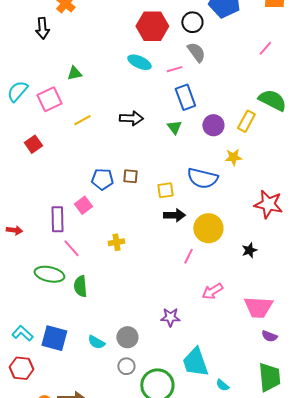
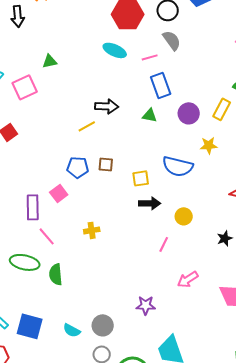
yellow line: (82, 120) -> (87, 126), moved
green triangle: (174, 127) -> (150, 115), turned -42
yellow circle: (208, 228) -> (184, 216), size x0.6

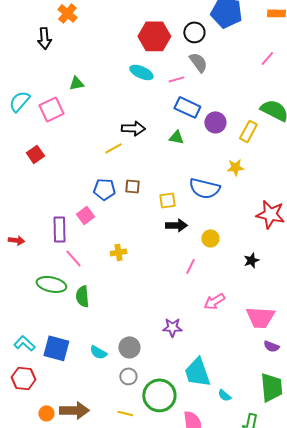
blue rectangle: (161, 85) -> (187, 107), turned -45
purple circle: (189, 113) -> (215, 122), moved

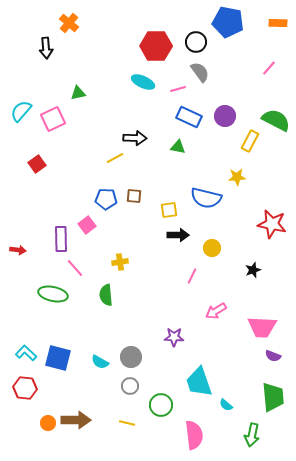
purple circle: (215, 122) -> (225, 116), moved
green semicircle: (82, 296) -> (106, 295), moved
green circle: (159, 395) -> (161, 405), size x0.7

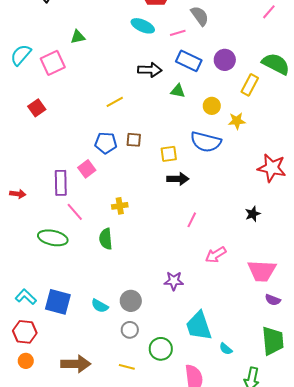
black arrow: (135, 138) -> (150, 70), moved
yellow circle: (212, 248) -> (212, 106), moved
orange circle: (48, 423) -> (26, 361), moved

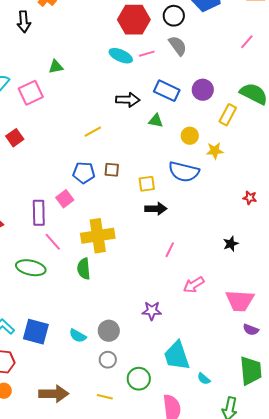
pink line: (178, 33) -> (147, 54), moved
red star: (272, 168) -> (250, 198), size x0.5
yellow cross: (120, 206) -> (98, 236), size x2.0

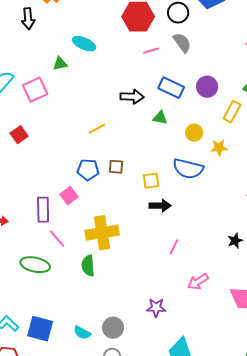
cyan ellipse: (121, 56) -> (84, 44), moved

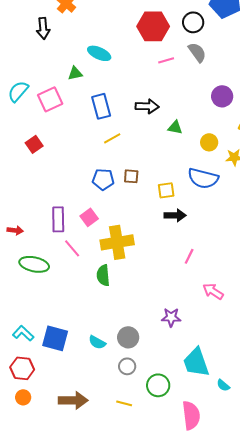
blue rectangle: (171, 88) -> (101, 106), moved, turned 50
pink square: (69, 196) -> (89, 217), moved
green ellipse: (35, 265) -> (34, 264), moved
pink arrow: (198, 282) -> (213, 291), turned 65

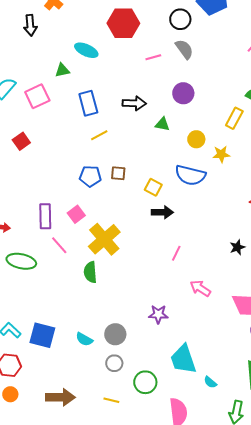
red hexagon: (153, 26) -> (123, 23), moved
purple circle: (222, 96) -> (183, 93), moved
yellow square: (166, 190) -> (153, 187), turned 36
yellow cross: (117, 242) -> (104, 239), turned -32

